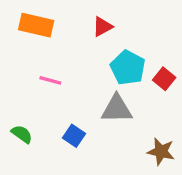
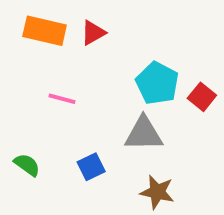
red triangle: (102, 27) -> (93, 33), moved
blue square: (74, 136) -> (91, 167), turned 30
brown star: (161, 152) -> (157, 192), moved

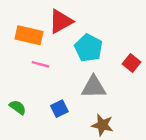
orange rectangle: (45, 31) -> (29, 35), moved
red triangle: (93, 33) -> (61, 21), size x1.5
cyan pentagon: (157, 83) -> (89, 48), moved

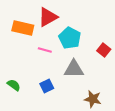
pink line: (40, 64) -> (45, 50), moved
brown star: (102, 125) -> (93, 99), moved

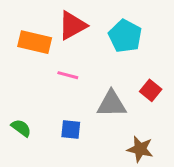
cyan pentagon: (70, 38) -> (125, 36), moved
red square: (104, 50) -> (151, 90), moved
blue square: (47, 86) -> (71, 129), turned 32

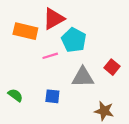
cyan pentagon: (125, 36) -> (74, 40), moved
pink line: (68, 75) -> (50, 56), turned -32

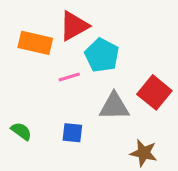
red square: (112, 67) -> (154, 92), size x1.5

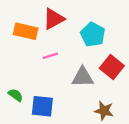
cyan pentagon: (102, 55) -> (93, 35), moved
blue square: (72, 133) -> (42, 106), moved, size x1.5

